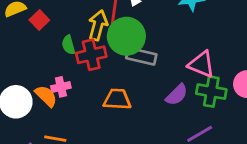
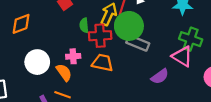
green cross: (211, 92) -> (191, 39), moved
orange semicircle: (46, 96) -> (64, 72), moved
orange trapezoid: (117, 99) -> (102, 63), moved

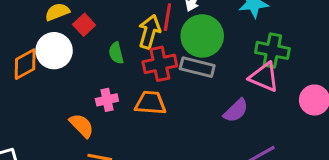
green circle: (129, 26) -> (202, 36), moved
red cross: (100, 36) -> (160, 64), moved
white circle: (37, 62) -> (54, 51), moved
orange semicircle: (64, 72) -> (82, 126), moved

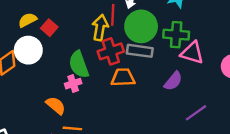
green cross: (272, 50) -> (176, 35), moved
green semicircle: (116, 53) -> (79, 65), moved, size x1.6
orange trapezoid: (150, 103) -> (123, 77), moved

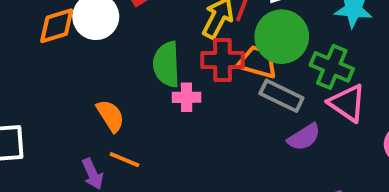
gray rectangle: (140, 51) -> (281, 96), moved
orange trapezoid: (123, 77) -> (258, 62), moved
pink cross: (73, 84) -> (187, 97), moved

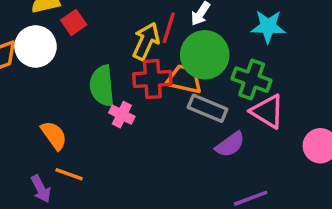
pink cross: (187, 97) -> (122, 115), turned 30

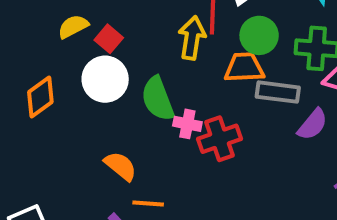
white circle: (36, 46) -> (105, 79), moved
green circle: (205, 55) -> (259, 35), size x0.7
red cross: (152, 79) -> (220, 139), moved

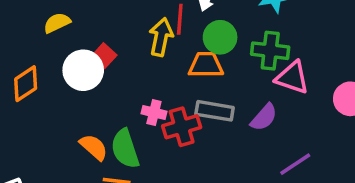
red square: (109, 39) -> (104, 56), moved
gray rectangle: (278, 92) -> (215, 111), moved
green semicircle: (158, 99) -> (125, 149), moved

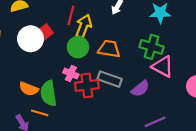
red line: (180, 19) -> (71, 15), moved
green circle: (220, 37) -> (78, 47), moved
orange semicircle: (94, 147) -> (29, 89), turned 150

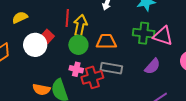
pink triangle: (163, 66) -> (163, 36), moved
purple semicircle: (140, 89) -> (152, 66), moved

